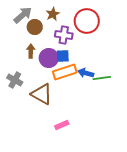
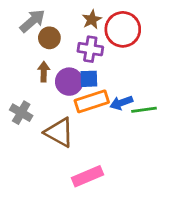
brown star: (53, 14) -> (92, 19), moved
blue arrow: (86, 73) -> (121, 103), turned -35
pink rectangle: (62, 125) -> (88, 176), size x1.5

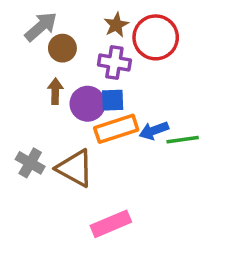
gray cross: (21, 113) -> (30, 163), moved

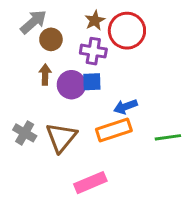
orange rectangle: (116, 129) -> (114, 130), moved
green line: (183, 140) -> (168, 137), moved
brown triangle: (75, 168) -> (61, 137), turned 40

